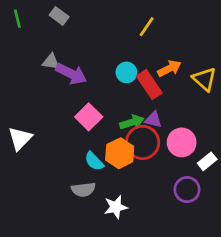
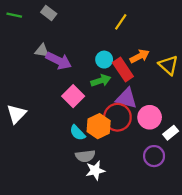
green line: (17, 19) -> (14, 15), turned -64
purple triangle: (153, 120) -> (126, 98), size x1.5
green arrow: (132, 122) -> (101, 81), moved
gray semicircle: (83, 190) -> (85, 156), moved

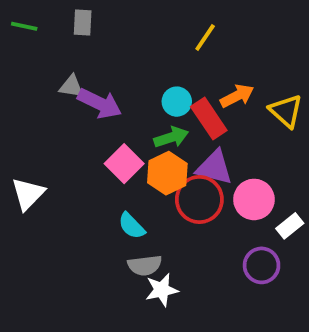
gray rectangle: (49, 13) -> (83, 22), turned 56
orange hexagon: (99, 126) -> (167, 173), moved

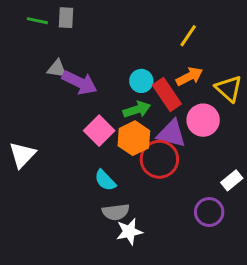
green line: (24, 26) -> (37, 21), moved
yellow line: (205, 38) -> (188, 36), moved
pink circle: (254, 199) -> (203, 120), moved

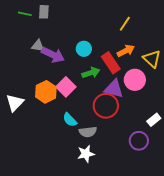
cyan circle: (141, 81) -> (84, 49), moved
orange hexagon: (134, 138) -> (46, 92), moved
gray semicircle: (116, 212) -> (88, 132), moved

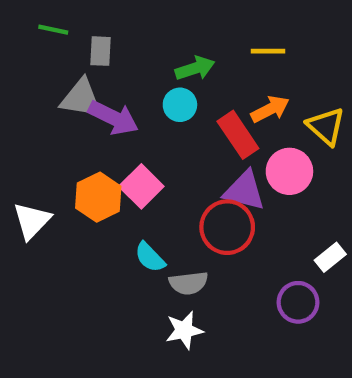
gray rectangle: (44, 12) -> (100, 51), moved
yellow line: (125, 24) -> (268, 51), turned 56
gray triangle: (38, 46) -> (81, 98), size x1.5
green arrow: (91, 73) -> (195, 68), moved

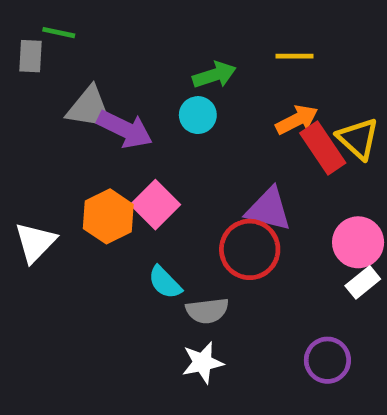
gray rectangle: (100, 51) -> (30, 56), moved
red rectangle: (238, 135) -> (323, 148), moved
pink circle: (289, 171) -> (358, 242), moved
purple circle: (298, 302) -> (327, 360), moved

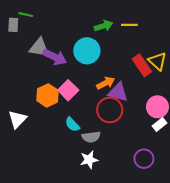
green arrow: (214, 75) -> (103, 26), moved
cyan circle: (198, 115) -> (87, 51), size x1.6
orange arrow: (297, 120) -> (106, 83), moved
white triangle: (35, 242) -> (17, 119), moved

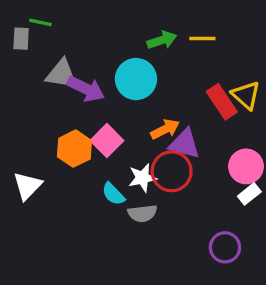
white star: (89, 160) -> (142, 178), moved

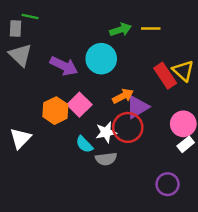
gray triangle: (62, 74) -> (20, 55), moved, turned 35
purple triangle: (185, 144) -> (137, 107), turned -45

